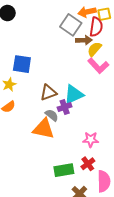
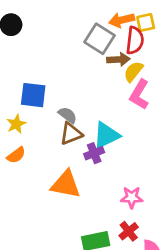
pink L-shape: (98, 66) -> (139, 94), turned 75
gray semicircle: (52, 115) -> (68, 115), moved

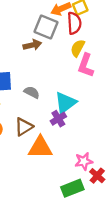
brown arrow: (118, 59) -> (32, 45), moved
brown triangle: (71, 134) -> (24, 127), moved
pink star: (132, 197) -> (84, 161), moved

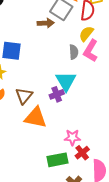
gray semicircle: (32, 92) -> (74, 52), moved, turned 48
cyan triangle: (65, 103) -> (66, 81), turned -35
brown triangle: (24, 127) -> (24, 96), turned -30

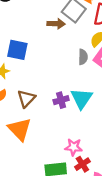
cyan triangle: (66, 81) -> (82, 99), moved
orange triangle: (35, 118) -> (20, 129), moved, turned 30

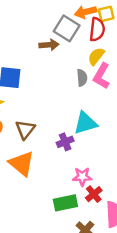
cyan triangle: (82, 99) -> (85, 123), turned 45
purple cross: (61, 100) -> (65, 142), moved

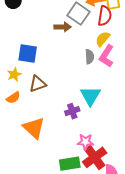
cyan triangle: (85, 123) -> (90, 96), turned -45
brown triangle: (25, 129) -> (38, 84), moved, turned 30
red cross: (94, 194) -> (95, 157), size x1.6

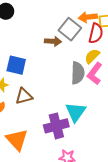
gray semicircle: (90, 57) -> (78, 73), size x1.5
purple cross: (72, 111) -> (56, 126), size x1.6

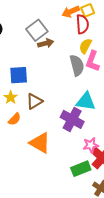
gray square: (70, 29) -> (37, 30), moved, turned 30
cyan triangle: (76, 112) -> (86, 101), turned -40
purple cross: (56, 126) -> (72, 119), turned -30

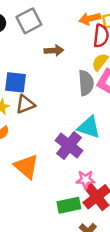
gray square: (37, 30) -> (29, 21), moved
brown triangle: (34, 101) -> (25, 104), moved

